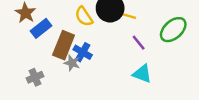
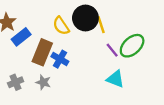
yellow line: (127, 15) -> (101, 25), turned 56
green ellipse: (173, 30) -> (132, 46), moved
gray star: (72, 63) -> (43, 82), moved

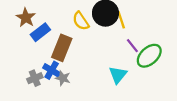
green ellipse: (132, 46) -> (149, 56), moved
blue cross: (60, 59) -> (52, 70), moved
cyan triangle: (115, 79) -> (118, 75), moved, turned 48

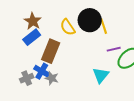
brown star: (26, 18) -> (33, 21), moved
purple line: (132, 46) -> (114, 49), turned -64

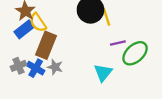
yellow semicircle: (68, 27) -> (38, 22), moved
gray cross: (27, 78) -> (19, 66), moved
gray star: (52, 78) -> (55, 67), moved

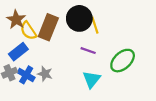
blue rectangle: (24, 29) -> (18, 52), moved
purple line: (118, 43) -> (88, 51), moved, turned 32
brown rectangle: (46, 45) -> (48, 27), moved

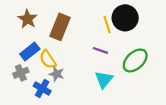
black circle: (79, 18) -> (125, 18), moved
yellow semicircle: (28, 31) -> (48, 59), moved
blue cross: (26, 75) -> (42, 89), moved

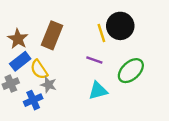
brown star: (28, 19) -> (18, 39), moved
cyan triangle: (104, 80) -> (98, 91), turned 36
blue cross: (42, 89) -> (33, 100), turned 36

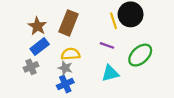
yellow semicircle: (39, 69) -> (71, 54), moved, turned 120
blue cross: (33, 100) -> (65, 84), moved

